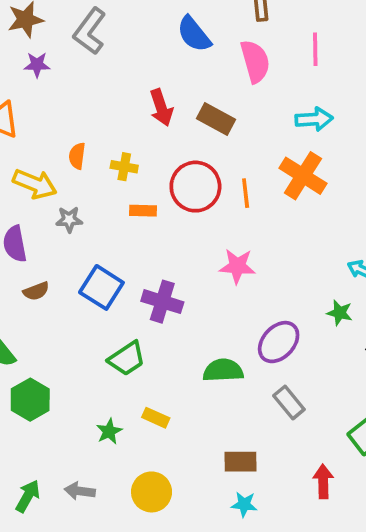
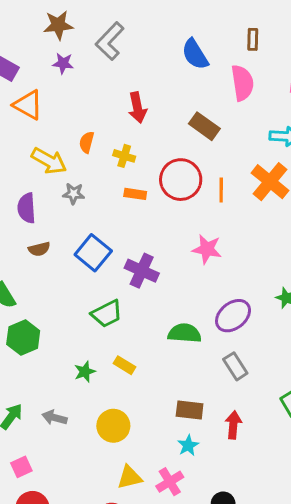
red arrow: (161, 108) -> (137, 108), moved
red arrow: (323, 481) -> (233, 425), moved
cyan star: (244, 504) -> (188, 445), turned 30

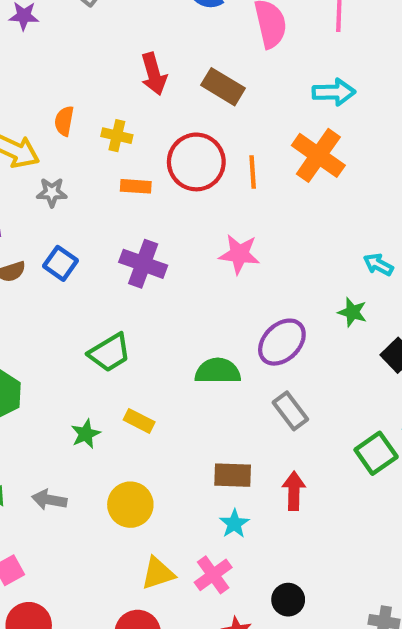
red arrow: (137, 108) -> (154, 74), moved
blue square: (93, 253) -> (60, 263), moved, size x0.7
purple cross: (142, 271) -> (143, 264), moved

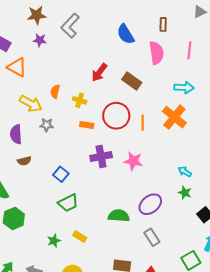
red arrow: (154, 74) -> (99, 72), turned 48
blue square: (60, 263) -> (61, 174), moved
purple cross: (143, 264) -> (101, 156), moved, turned -35
cyan arrow: (378, 265) -> (185, 172), moved

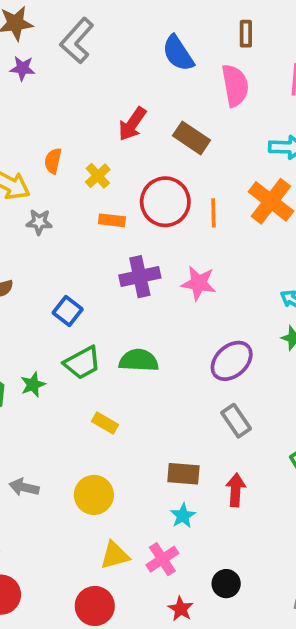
yellow cross: (80, 100) -> (98, 176), turned 32
green semicircle: (119, 216) -> (139, 360), moved
green star: (54, 241) -> (33, 385), moved

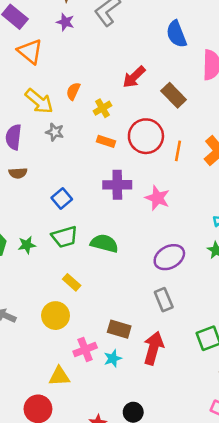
red arrow: (236, 490) -> (153, 348), size x1.4
yellow circle: (94, 495) -> (56, 316), moved
pink cross: (162, 559) -> (85, 350), moved

